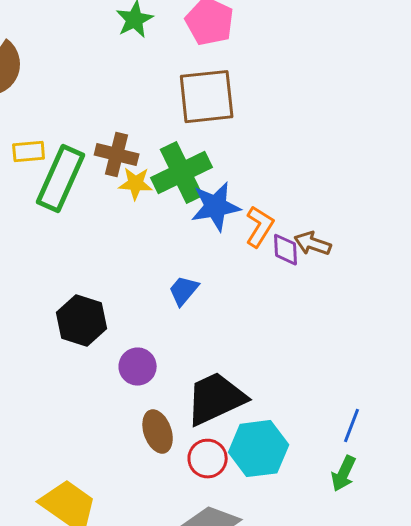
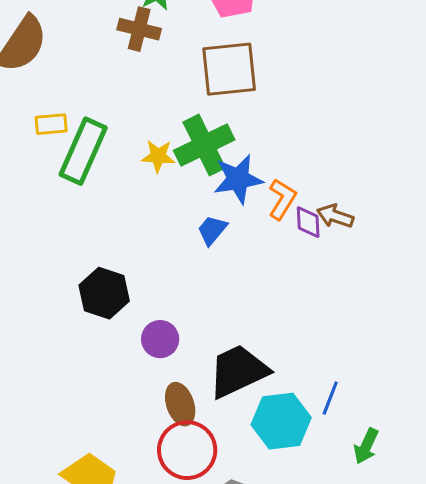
brown cross: (117, 155) -> (139, 29), moved
blue trapezoid: (184, 291) -> (212, 230), moved
blue line: (352, 426) -> (330, 398), moved
red circle: (208, 459) -> (187, 450), moved, size x1.5

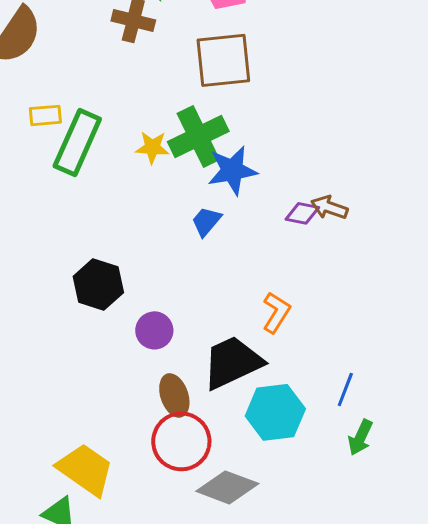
orange L-shape: (282, 199) -> (276, 312), moved
purple diamond: (308, 222) -> (302, 213), turned -76
blue line: (330, 398) -> (345, 389), moved

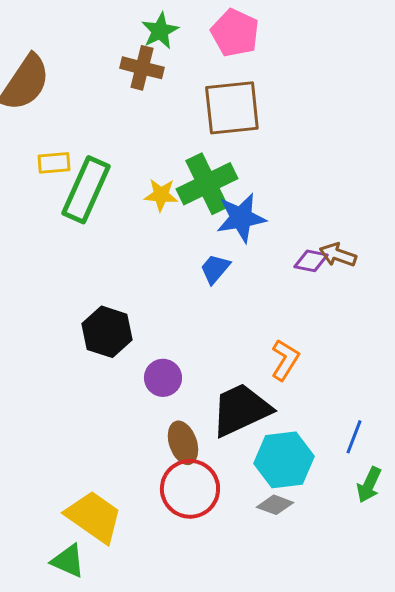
gray diamond: (227, 487) -> (275, 505), moved, size x0.6

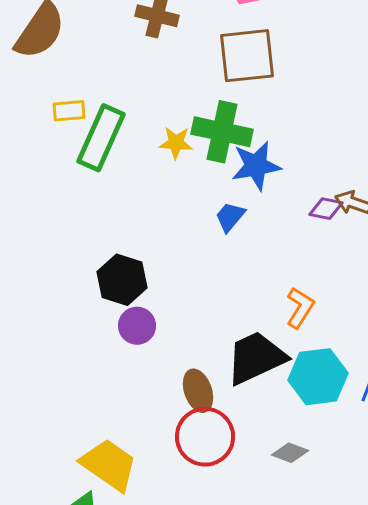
green cross: (207, 184) -> (222, 132), turned 38
purple circle: (163, 378) -> (137, 326), moved
cyan hexagon: (284, 460) -> (318, 377), moved

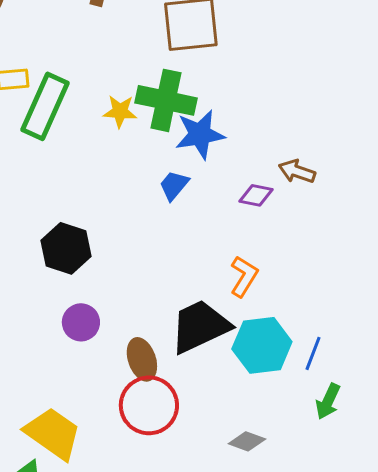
purple diamond: (326, 209) -> (256, 195), moved
purple circle: (137, 326) -> (81, 322), moved
gray diamond: (290, 453) -> (247, 441), moved

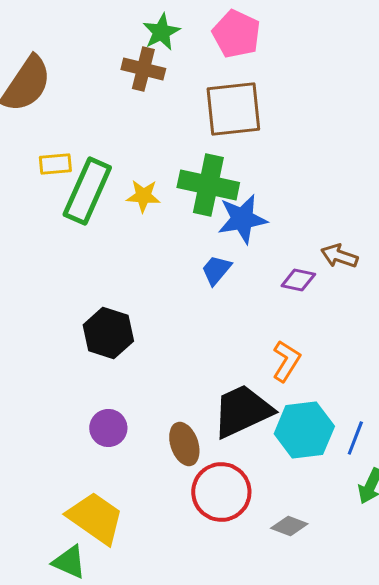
yellow star: (120, 111) -> (143, 196), moved
purple circle: (81, 322) -> (108, 428), moved
red circle: (149, 405) -> (221, 492), moved

